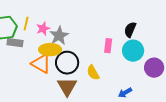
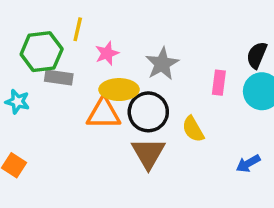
yellow line: (26, 24) -> (78, 29), moved
gray star: (59, 36) -> (162, 64), moved
orange triangle: (41, 64) -> (104, 114), turned -30

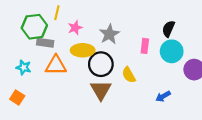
cyan star: (17, 102) -> (24, 67), moved
orange triangle: (104, 114) -> (56, 65), moved

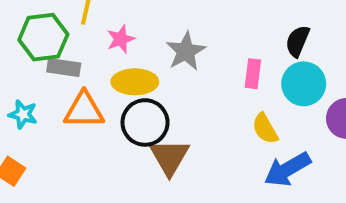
black circle: (101, 64) -> (145, 122), moved
yellow semicircle: (129, 75) -> (265, 129), moved
blue arrow: (163, 96) -> (287, 169), size x1.6

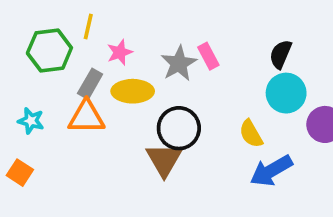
gray rectangle: (64, 68) -> (90, 84), moved, turned -68
pink rectangle: (253, 74) -> (208, 56), moved, turned -35
black circle: (145, 122) -> (179, 128), moved

